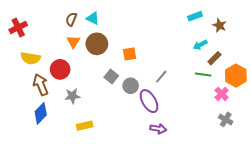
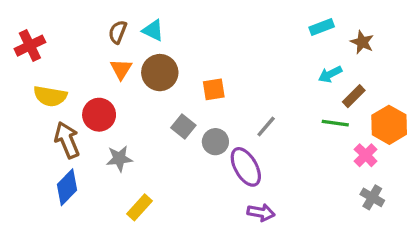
yellow rectangle: (85, 126) -> (140, 207), turned -35

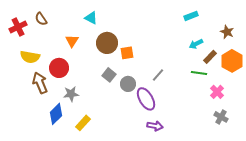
brown semicircle: (118, 32) -> (41, 19), moved, turned -56
brown star: (362, 42) -> (227, 32), moved
brown circle: (160, 73) -> (107, 43), moved
orange hexagon: (389, 125) -> (232, 61), moved
blue diamond: (67, 187) -> (56, 114), moved

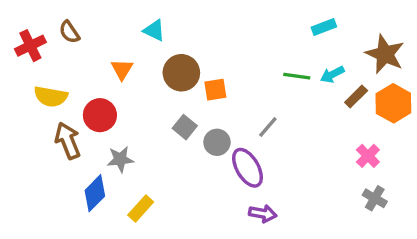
brown star: (227, 32) -> (385, 54), size x1.6
green line: (199, 73) -> (297, 76), moved

